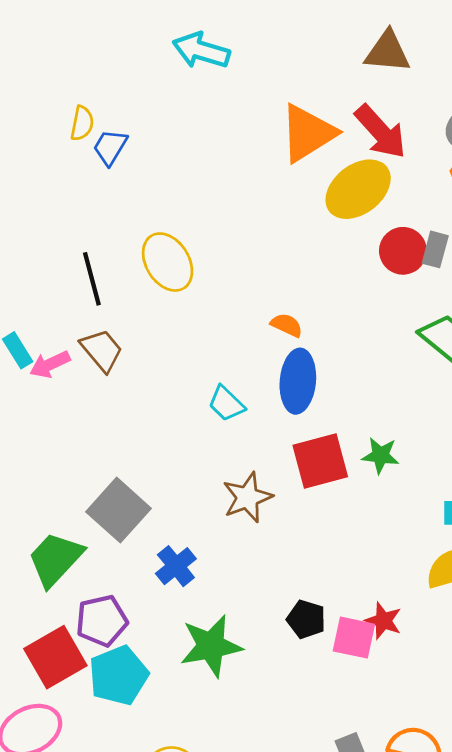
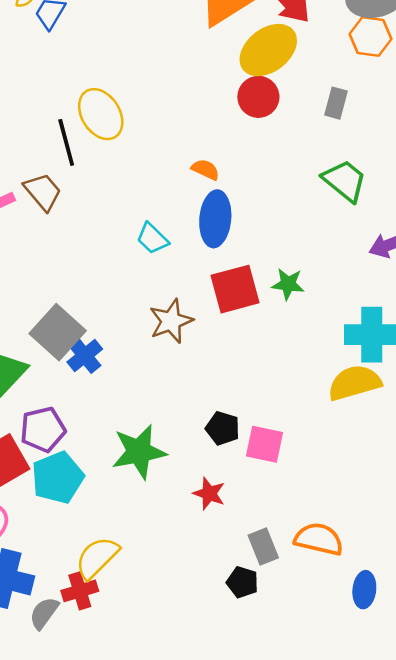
red circle: (403, 251) -> (258, 97), moved
black line: (92, 279) -> (66, 142), moved
blue cross: (176, 566) -> (85, 356), moved
red star: (383, 621) -> (209, 494), moved

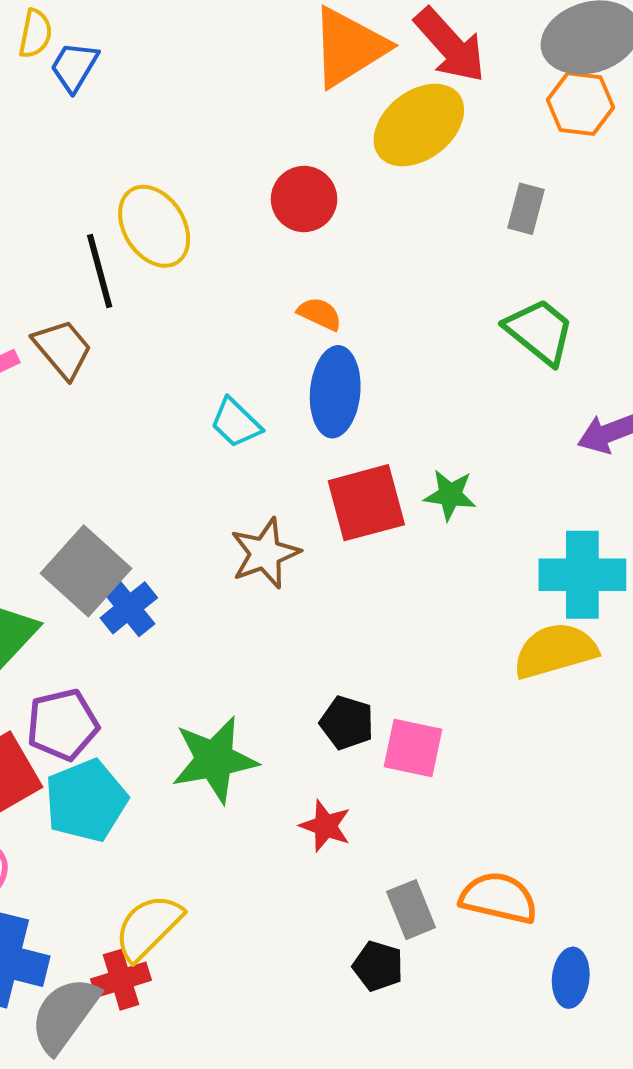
red circle: (258, 97) -> (304, 199), moved
gray semicircle: (44, 613) -> (65, 1015), size x1.5

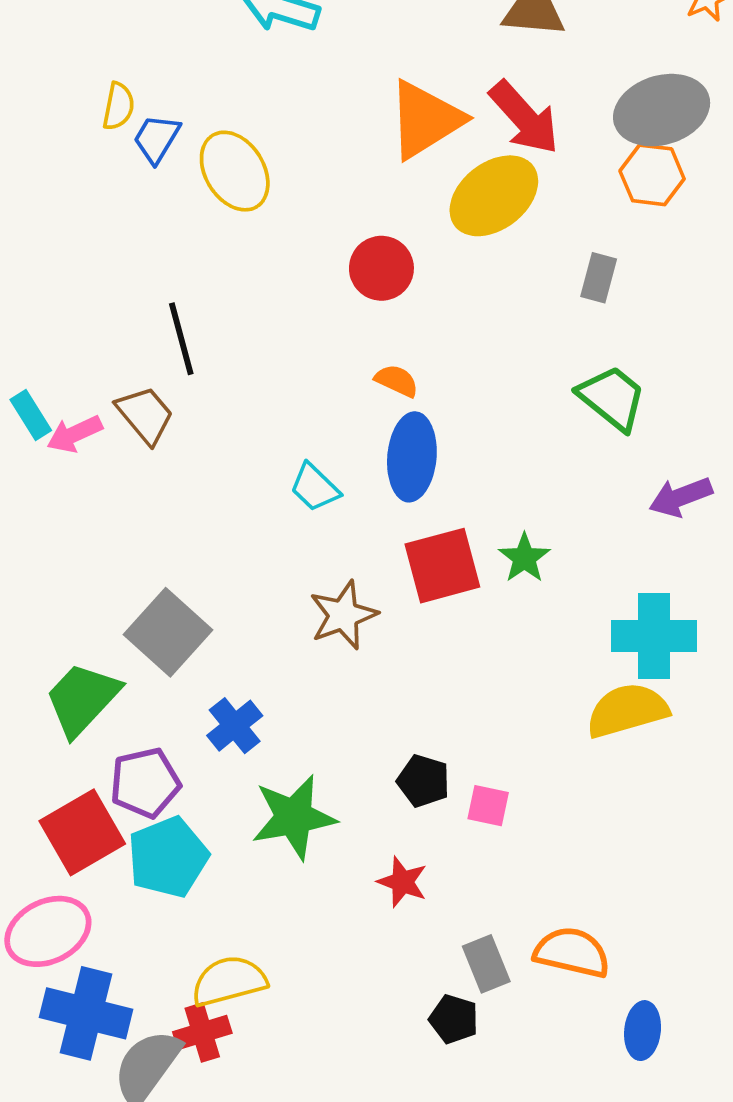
yellow ellipse: (154, 226) -> (235, 171), moved
green star: (450, 495) -> (524, 558), turned 30
blue cross: (129, 608) -> (235, 726), moved
pink square: (413, 748) -> (488, 806), size x0.7
yellow semicircle: (148, 927) -> (229, 981), turned 30

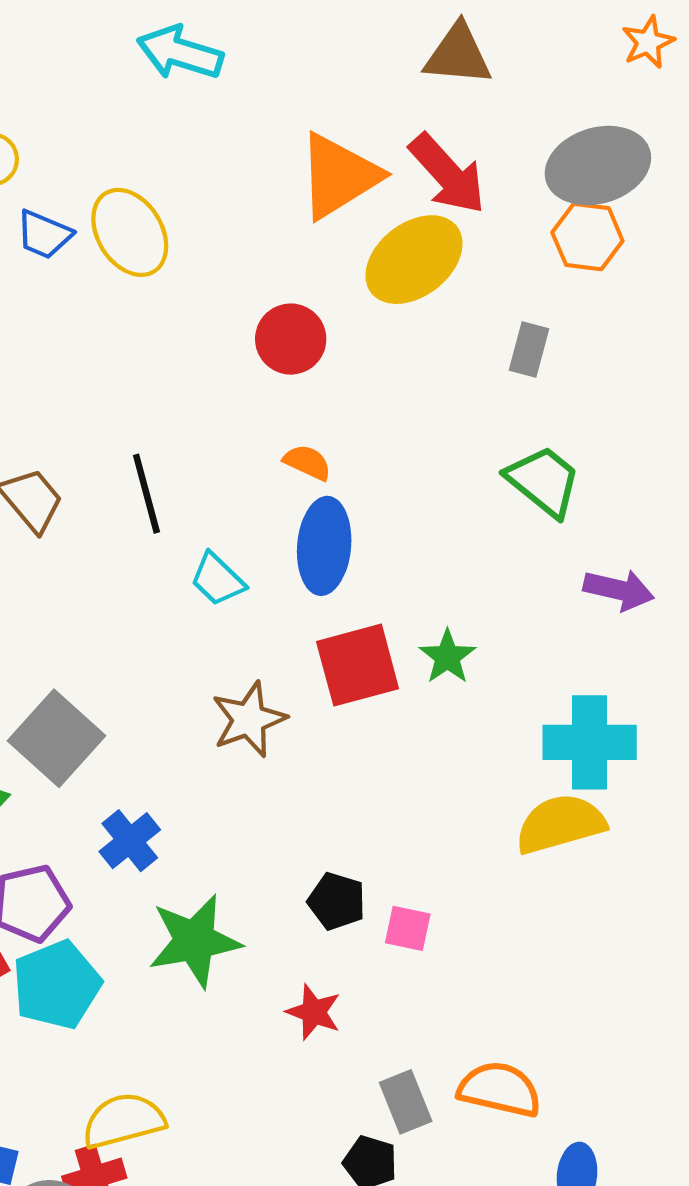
blue trapezoid: (157, 139) -> (44, 235), moved, turned -98
black line: (181, 339) -> (146, 494), moved
purple arrow: (681, 497) -> (619, 590), turned -146

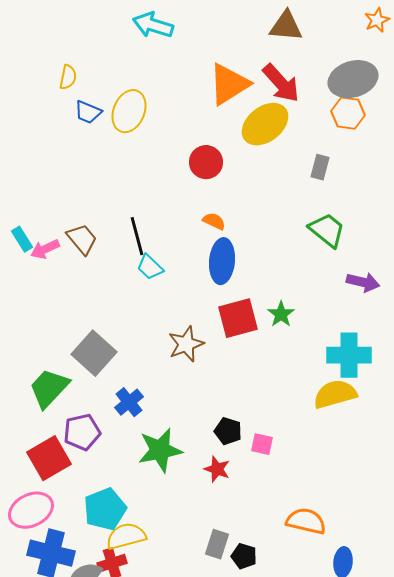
yellow ellipse: (130, 232) -> (129, 111), turned 54
cyan trapezoid: (218, 579) -> (150, 267), moved
cyan pentagon: (57, 985) -> (105, 509), moved
red star: (314, 1012) -> (217, 469), moved
gray rectangle: (406, 1102) -> (217, 544), moved, turned 40

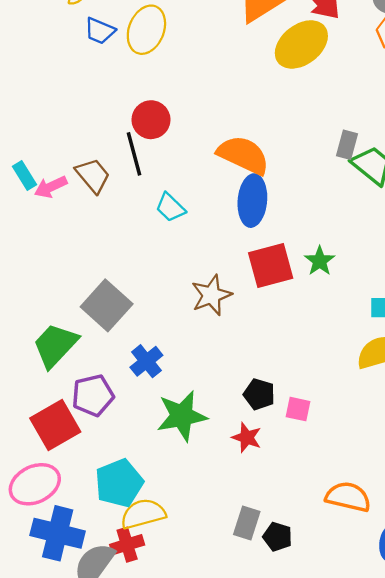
red circle: (206, 162) -> (151, 120), moved
gray rectangle: (320, 167) -> (347, 145), moved
orange semicircle: (214, 221) -> (243, 155), size x2.0
black line: (137, 236) -> (134, 154), moved

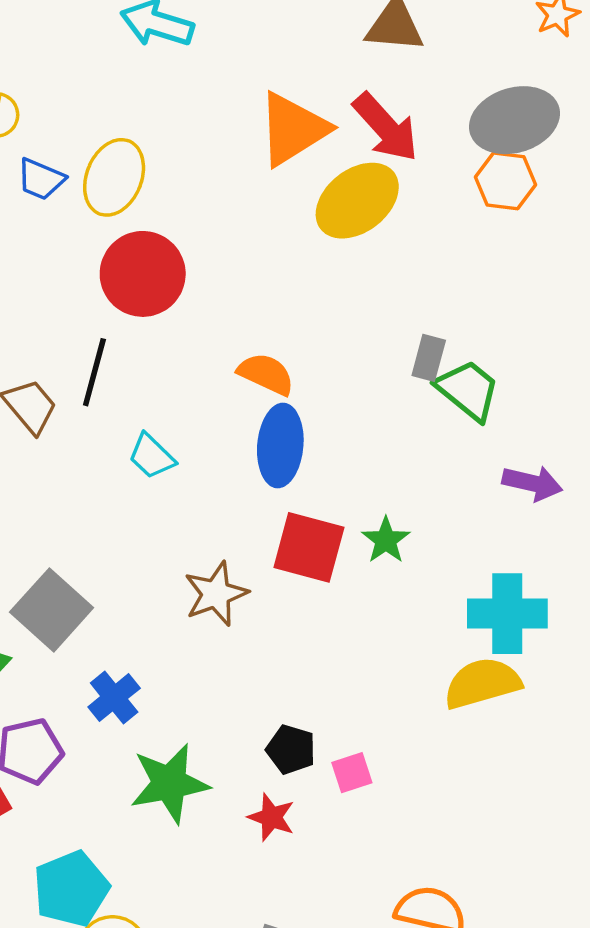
red circle: (151, 120) -> (143, 274), moved, size x1.4
black line: (134, 154) -> (94, 372), turned 30
orange semicircle: (243, 155) -> (266, 374), size x0.7
red square: (271, 266) -> (309, 547), turned 30
pink square: (298, 409) -> (352, 773), turned -30

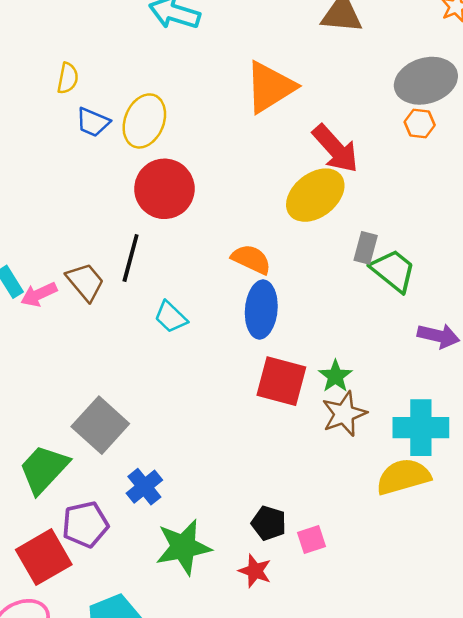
red arrow: (386, 127) -> (335, 149), moved
orange hexagon: (506, 181) -> (420, 123), size x0.7
yellow ellipse: (357, 201) -> (315, 195), moved
brown star: (216, 594) -> (344, 414), moved

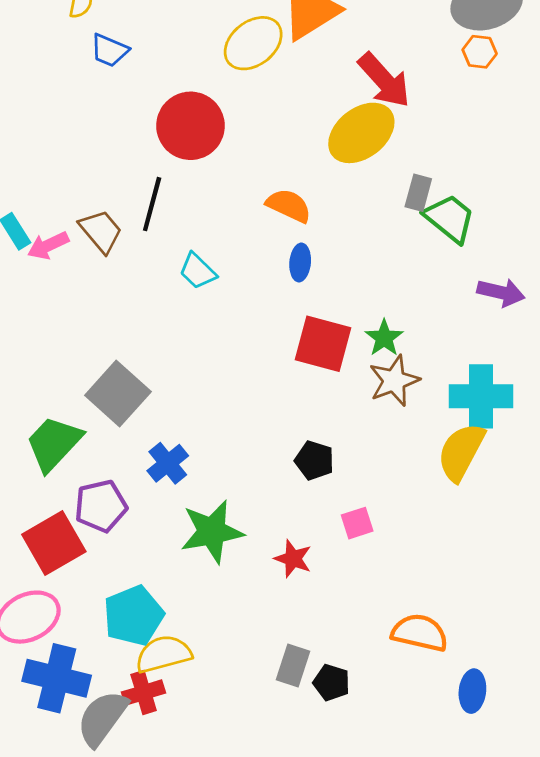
yellow ellipse: (144, 121) -> (253, 43), moved, turned 30
blue ellipse: (261, 309) -> (300, 262), size x0.6
yellow semicircle: (403, 477) -> (461, 452), turned -46
black pentagon: (269, 523) -> (314, 460), moved

